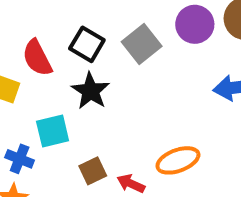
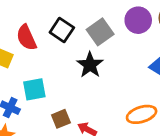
black star: (91, 91) -> (90, 65), moved
orange ellipse: (178, 160) -> (142, 114), moved

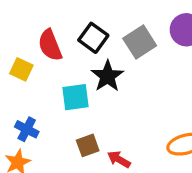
black star: (90, 65) -> (107, 76), moved
cyan square: (34, 89) -> (75, 97), moved

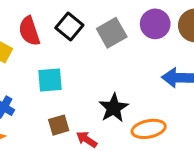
black star: (107, 76) -> (114, 108), moved

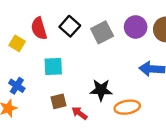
black star: (114, 108) -> (101, 90), turned 30

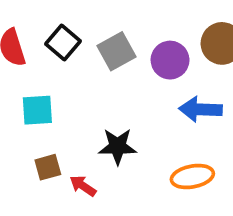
purple circle: (136, 27) -> (170, 60), moved
orange ellipse: (127, 107) -> (192, 177), moved

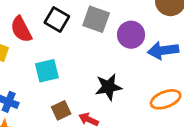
gray square: (117, 51) -> (96, 19), turned -32
purple circle: (170, 60) -> (131, 35), moved

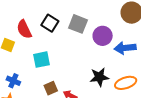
black star: (108, 87) -> (99, 77), moved

